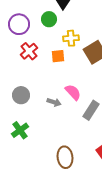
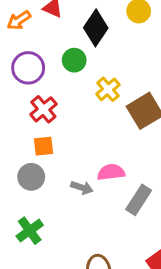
yellow cross: (71, 38) -> (108, 89), turned -35
orange square: (58, 56) -> (43, 146), moved
pink semicircle: (73, 92) -> (111, 172), turned -54

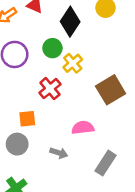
yellow cross: (108, 89) -> (73, 63), moved
red cross: (43, 109) -> (50, 89), moved
pink semicircle: (111, 172) -> (83, 128), moved

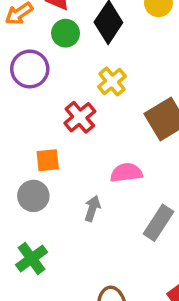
green circle: (52, 48) -> (66, 33), moved
gray arrow: (59, 153) -> (92, 208), turned -90

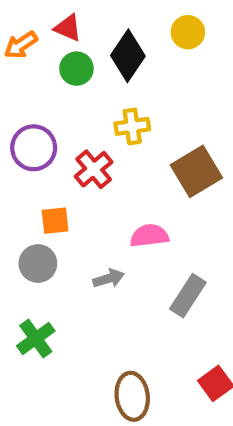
purple circle: (30, 69) -> (34, 148), moved
yellow cross: (112, 81) -> (132, 126), turned 32
gray arrow: (92, 208) -> (109, 278), turned 55

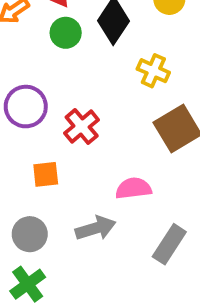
yellow cross: (132, 126) -> (153, 71), moved, turned 32
gray circle: (38, 263) -> (30, 234), moved
gray arrow: (109, 278) -> (96, 228), size x1.4

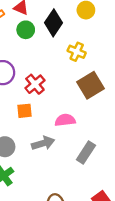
orange square: (46, 174) -> (25, 111), moved

